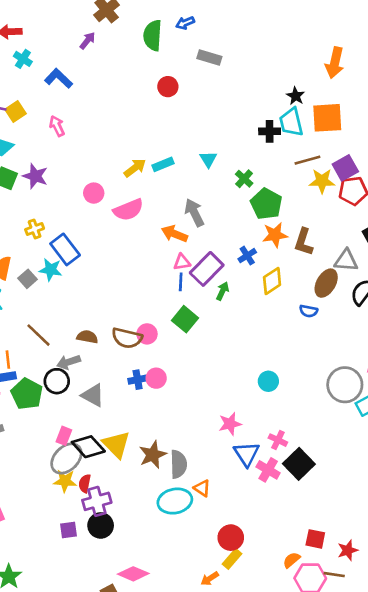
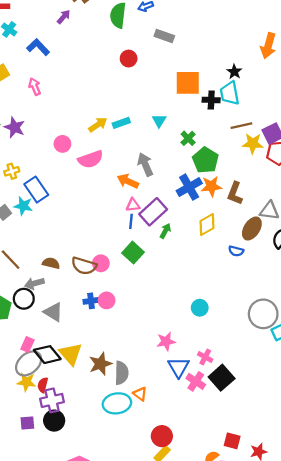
orange square: (327, 118) -> (188, 83), moved
blue cross: (247, 256) -> (189, 187), moved, size x1.6

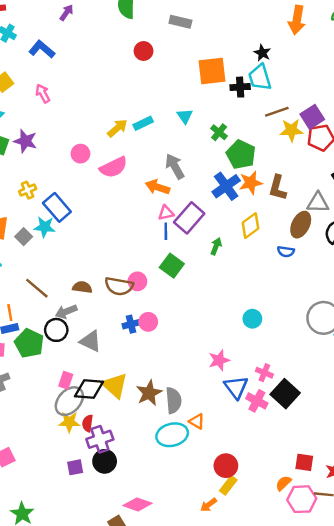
green arrow: (165, 231) -> (216, 246), moved
black diamond: (47, 355) -> (89, 389), turned -40

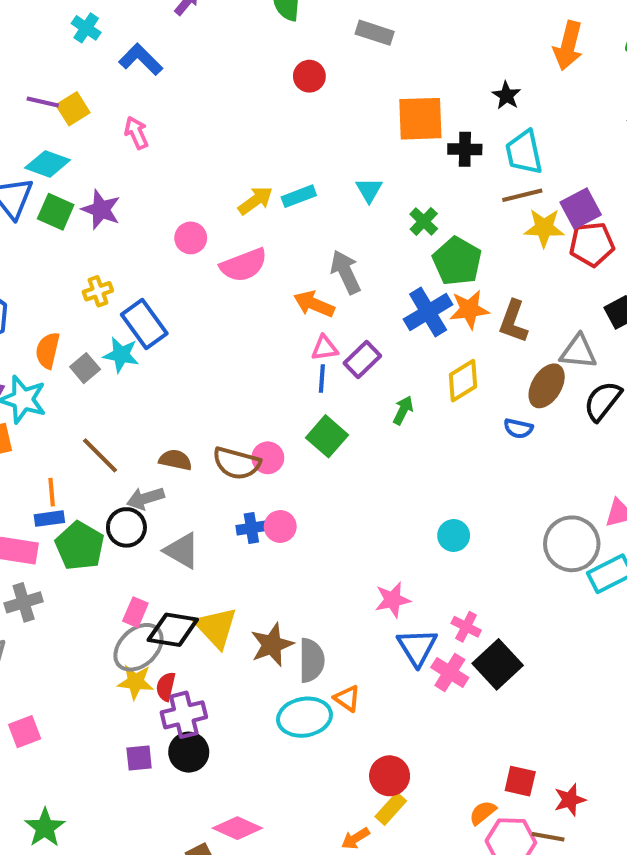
cyan trapezoid: (260, 77) -> (524, 152), moved
purple rectangle: (189, 218) -> (362, 360), size x0.7

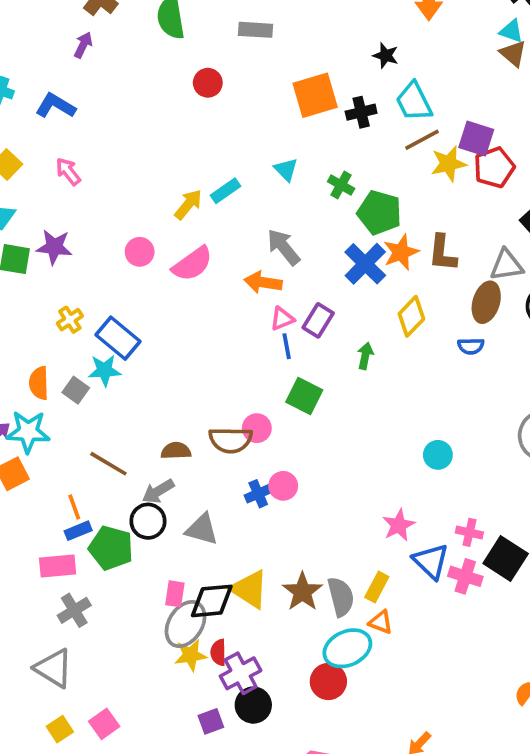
purple square: (581, 209) -> (476, 138), turned -30
red circle: (390, 776) -> (328, 681), moved
yellow rectangle: (391, 809) -> (377, 587), moved

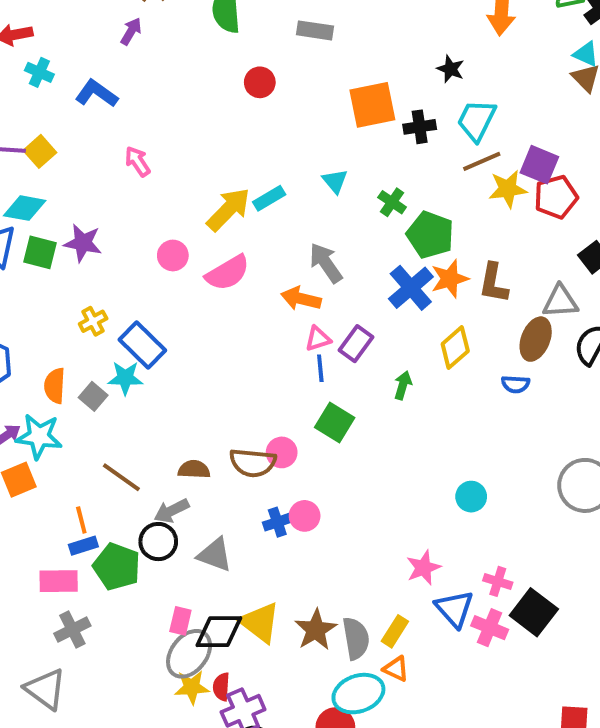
cyan trapezoid: (414, 102) -> (476, 120), turned 48
pink arrow: (68, 171) -> (138, 161), moved
yellow arrow: (188, 204) -> (228, 209), size x1.4

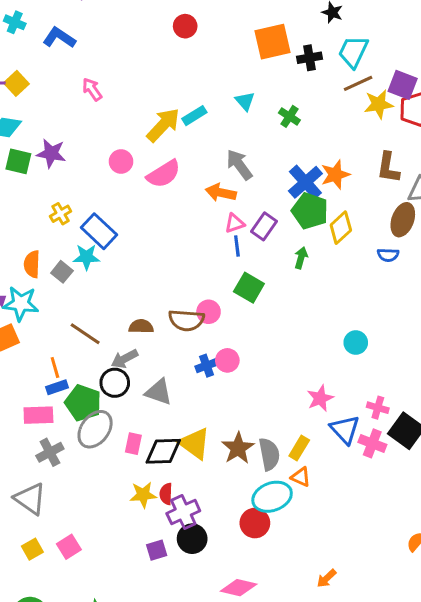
green pentagon: (430, 235) -> (310, 211), moved
brown L-shape: (494, 283) -> (388, 168), moved
gray ellipse: (189, 654) -> (95, 429), moved

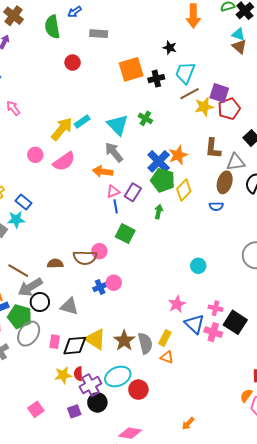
cyan triangle: (245, 101) -> (118, 125), moved, size x1.6
blue rectangle: (99, 231) -> (23, 202), size x0.7
gray arrow: (125, 359) -> (30, 287), moved, size x1.4
cyan ellipse: (272, 497) -> (118, 377), moved
pink square: (69, 547) -> (36, 409), moved

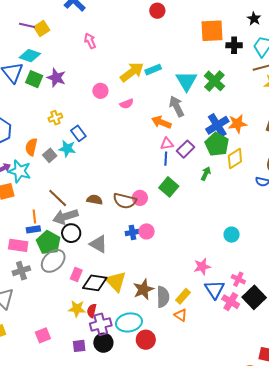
green cross: (145, 118) -> (214, 81), size x1.5
pink semicircle: (64, 161) -> (127, 104), size x0.6

